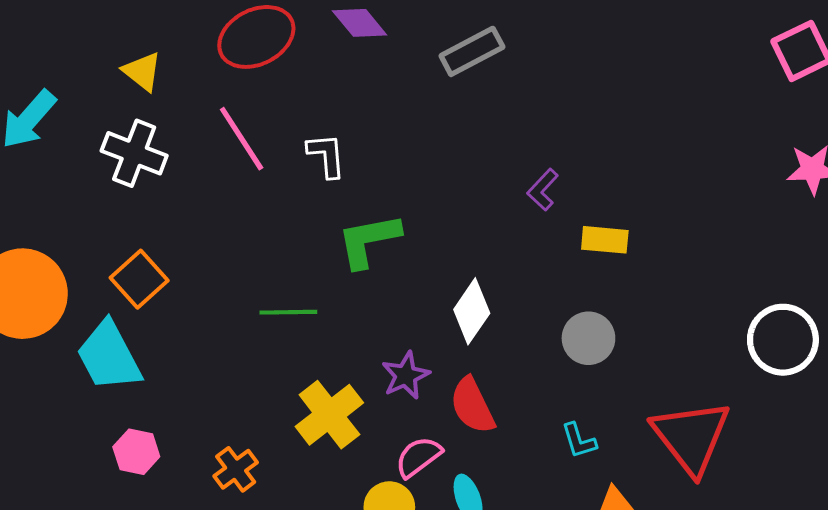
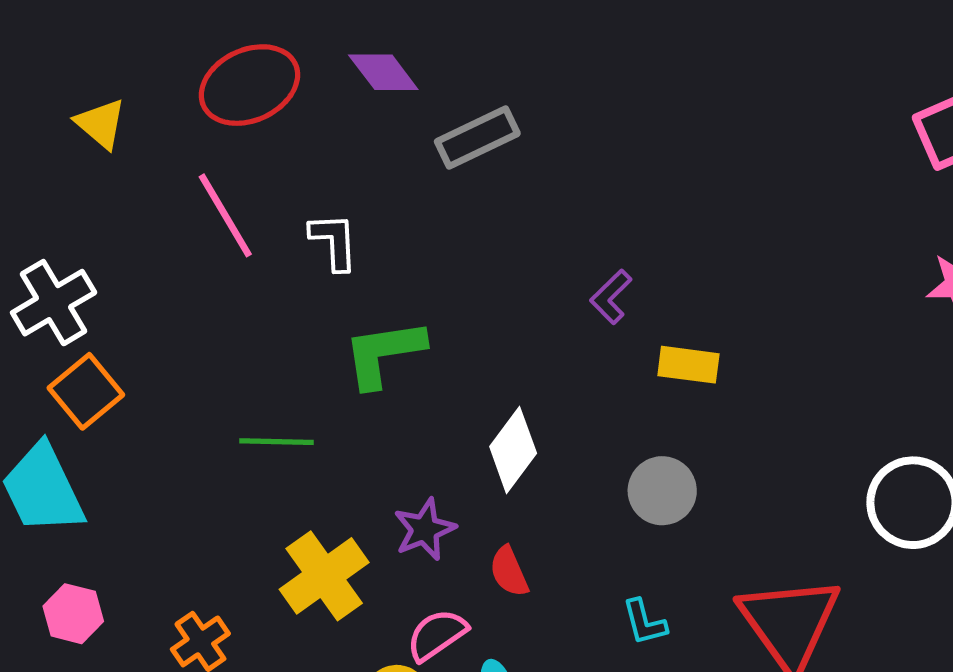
gray rectangle: (472, 51) -> (477, 138), moved
white cross: (134, 153) -> (54, 303), moved, turned 36
red semicircle: (472, 406) -> (509, 572), size x0.7

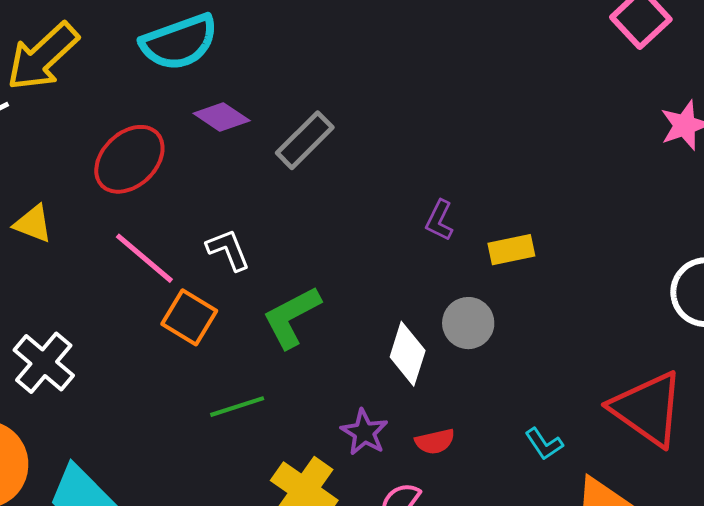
orange square: (86, 391) -> (189, 317), moved
gray circle: (662, 491) -> (468, 323), moved
red semicircle: (509, 572) -> (435, 441), turned -60

